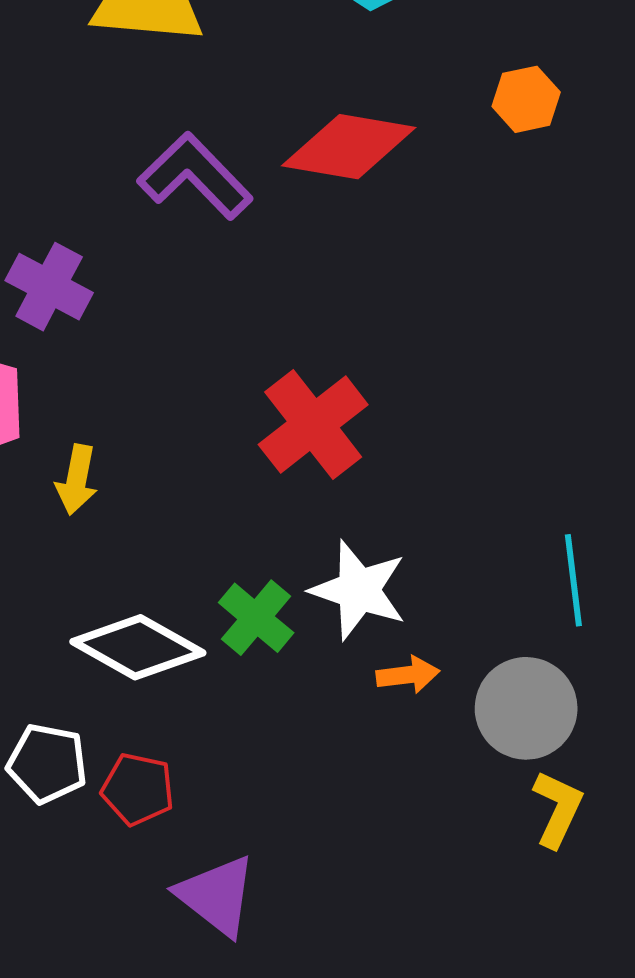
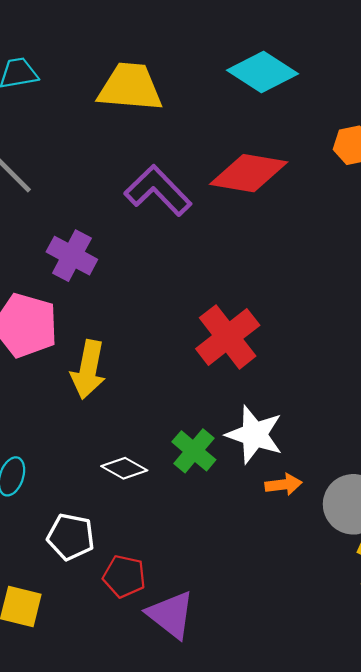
yellow arrow: (77, 480) -> (88, 370), size x1.4
white diamond: (138, 647) -> (124, 468), size x0.6
red pentagon: (138, 789) -> (124, 576), moved

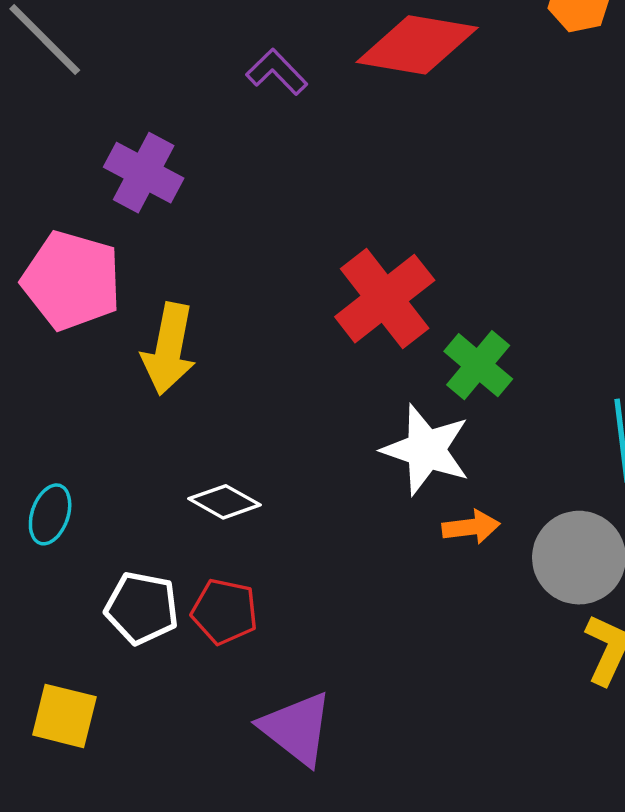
purple L-shape: (158, 191) -> (277, 72), size x0.6
green cross: (194, 451) -> (478, 365), moved
red pentagon: (124, 576) -> (225, 612), moved

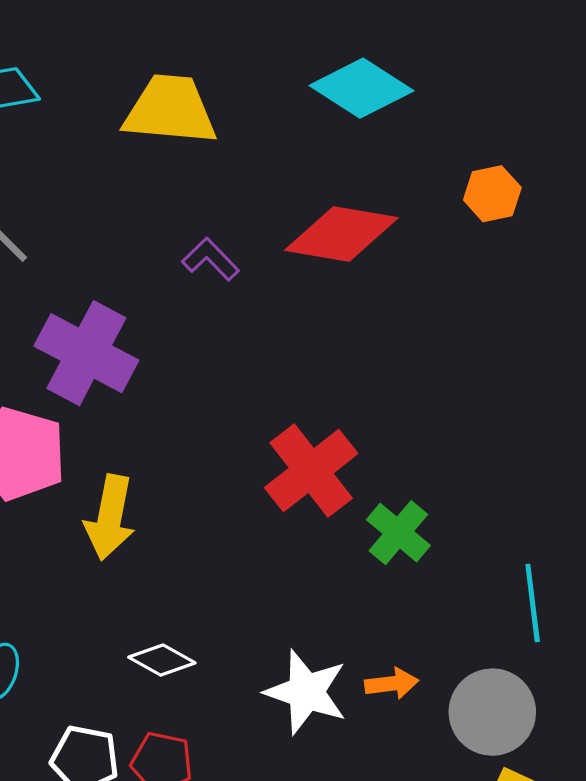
purple cross: (144, 173) -> (86, 353), size x1.4
white star: (426, 450) -> (306, 692), moved

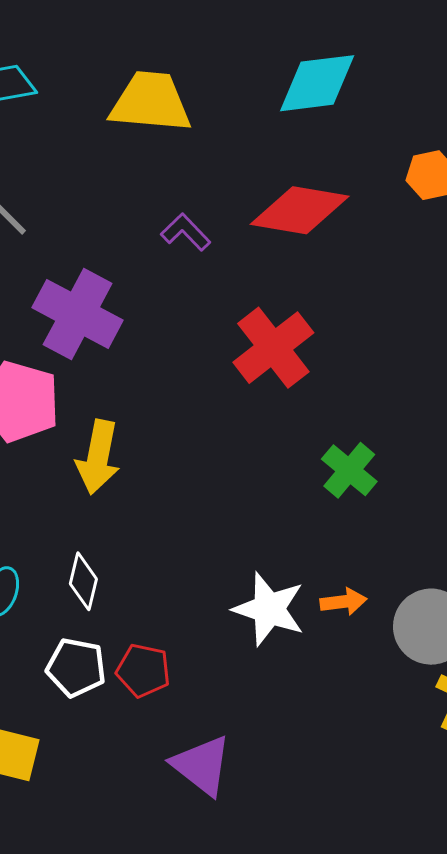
cyan diamond: (361, 88) -> (317, 83), turned -40
red cross: (311, 471) -> (273, 348), moved
white diamond: (162, 660) -> (83, 581), moved, turned 74

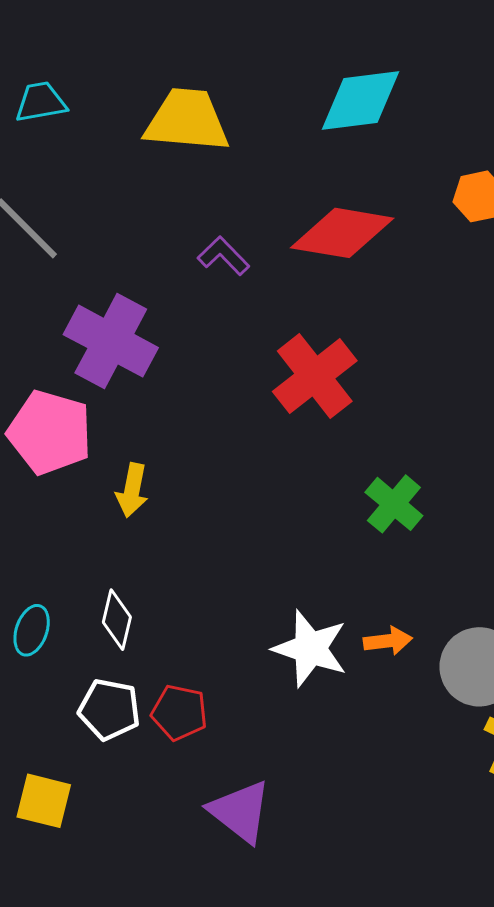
yellow arrow: (98, 457) -> (132, 490), size x0.7

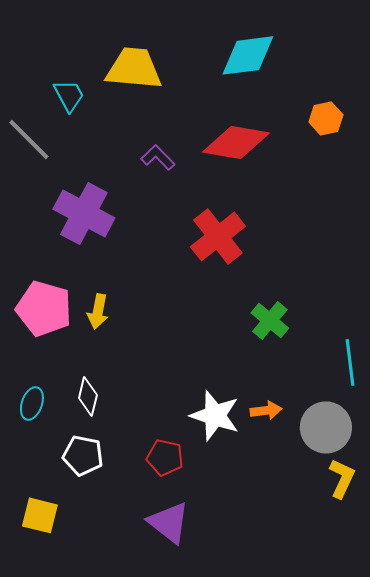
cyan trapezoid: (41, 102) -> (69, 95), moved, turned 72
pink pentagon: (50, 432) -> (44, 308), moved
red pentagon: (179, 712) -> (165, 457), moved

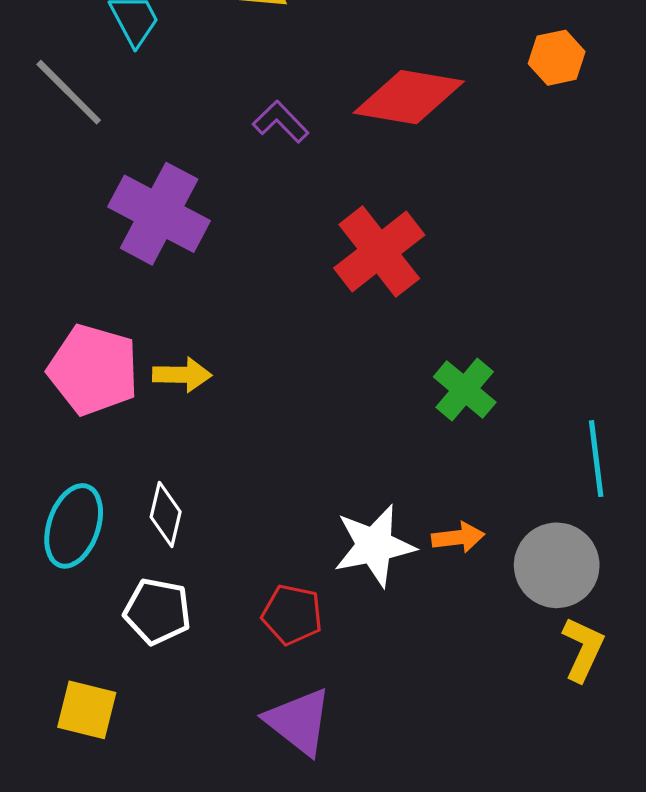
yellow arrow: (98, 311) -> (182, 375), turned -100
cyan ellipse: (32, 403) -> (74, 526), size x1.5
white star: (215, 415) -> (374, 546), turned -30

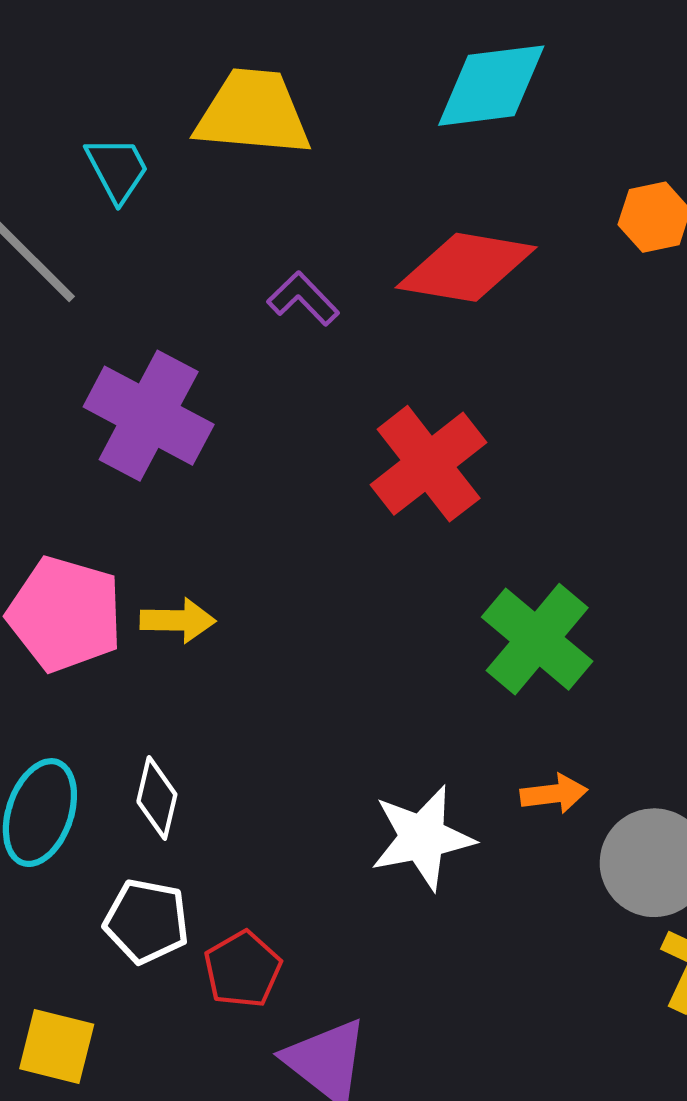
green cross: (465, 390) -> (537, 639), size x1.4
orange arrow: (458, 537) -> (554, 794), moved
red pentagon: (292, 615) -> (243, 969), moved, turned 30

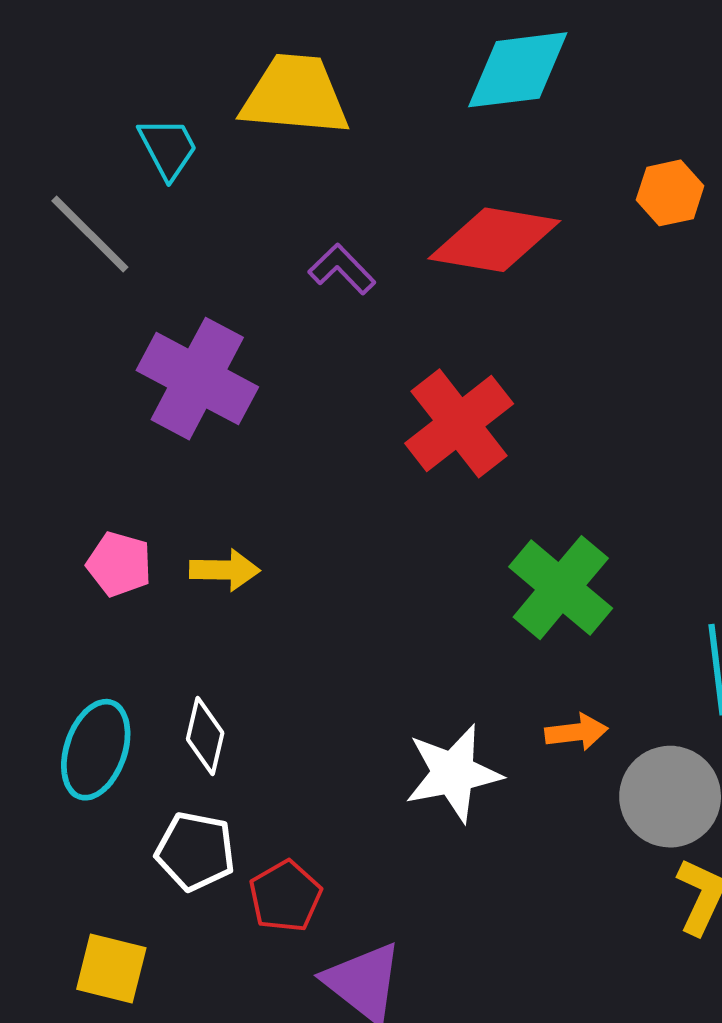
pink pentagon: (65, 614) -> (119, 564), size x0.6

